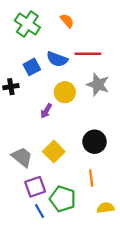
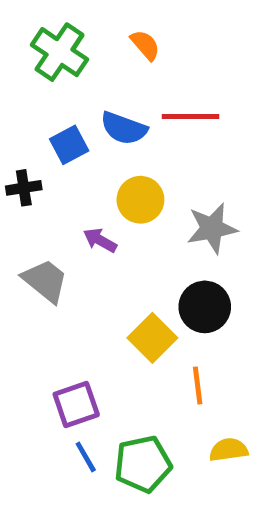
gray star: (98, 84) -> (212, 228), moved, turned -30
purple arrow: (46, 111) -> (100, 240), turned 88
yellow square: (54, 152) -> (152, 338), moved
gray trapezoid: (22, 157) -> (45, 281), moved
green pentagon: (63, 199) -> (143, 464), moved, turned -30

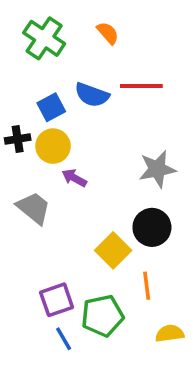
yellow circle: (140, 200) -> (53, 146), moved
green pentagon: (143, 464) -> (102, 316), moved

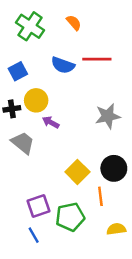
blue square: (51, 107) -> (18, 71), moved
black cross: (18, 139) -> (12, 109), moved
black circle: (152, 227) -> (114, 168), moved
blue line: (64, 339) -> (34, 235), moved

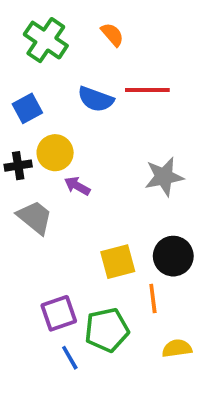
yellow square: (77, 172) -> (118, 262), turned 30
blue line: (34, 235) -> (70, 358), moved

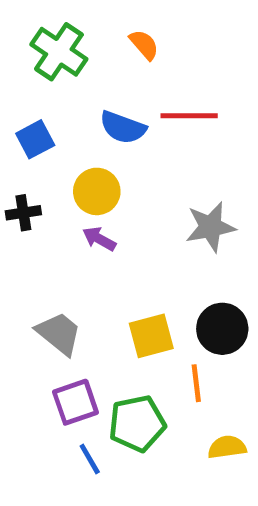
yellow circle: (55, 153) -> (97, 191), moved
gray trapezoid: (35, 217) -> (59, 334), moved

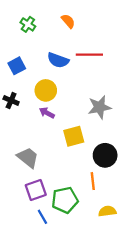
green cross: (59, 52) -> (28, 24), size x0.6
black cross: (23, 213) -> (11, 100), turned 32
yellow square: (151, 336) -> (74, 136), moved

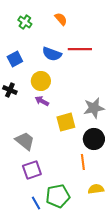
gray star: (99, 107) -> (94, 108), moved
green pentagon: (65, 200) -> (58, 196), moved
blue line: (42, 217) -> (36, 203), moved

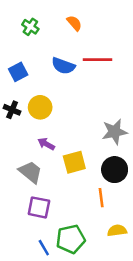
yellow circle: (41, 81) -> (40, 107), moved
purple arrow: (42, 101) -> (46, 144), moved
yellow square: (66, 122) -> (74, 162), moved
purple square: (32, 170) -> (39, 207), turned 30

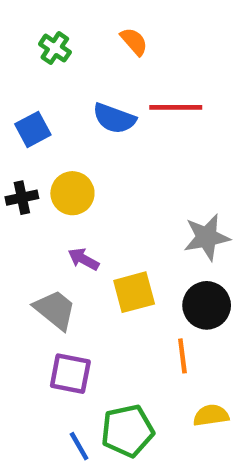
black cross: (12, 110) -> (22, 198), turned -35

